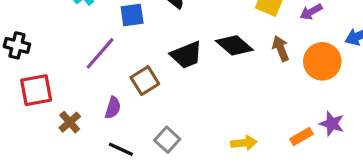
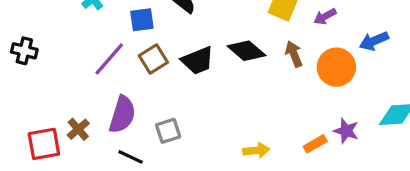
brown square: (145, 81) -> (153, 59), moved
red square: (36, 90) -> (44, 144), moved
purple semicircle: (113, 108) -> (122, 114), size x1.6
gray square: (167, 140) -> (168, 131), moved, turned 30

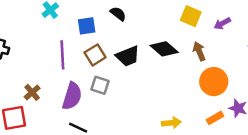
purple line: (109, 59) -> (62, 55), turned -44
orange circle: (336, 67) -> (214, 82), moved
brown cross: (78, 129) -> (32, 92), moved
gray square: (168, 131) -> (100, 85), moved, turned 36

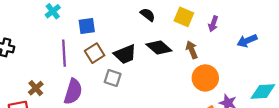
black semicircle: (118, 14) -> (148, 15), moved
purple arrow: (222, 23) -> (213, 24), turned -42
gray square: (100, 85) -> (113, 78), moved

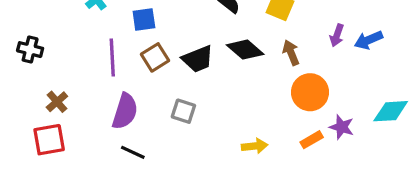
purple arrow: (213, 24) -> (337, 35), moved
gray square: (113, 78) -> (183, 111), moved
brown cross: (36, 88) -> (57, 102), moved

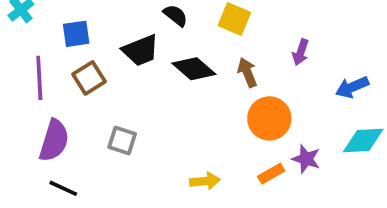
blue arrow: (369, 40) -> (352, 87), moved
black trapezoid: (198, 59) -> (141, 50), moved

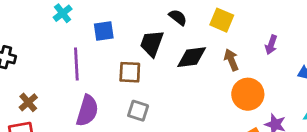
black trapezoid: (141, 50) -> (152, 43), turned 132
black diamond: (194, 69) -> (192, 57), turned -48
brown square: (89, 78) -> (130, 72), moved, turned 35

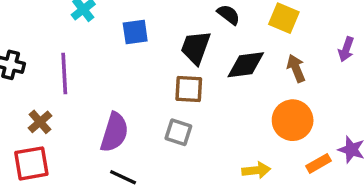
purple line: (76, 64) -> (64, 73), moved
brown square: (130, 72) -> (189, 89), moved
orange circle: (248, 94) -> (293, 120), moved

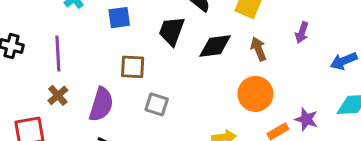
brown square: (189, 89) -> (133, 67), moved
brown cross: (40, 122) -> (58, 95), moved

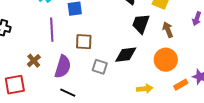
black trapezoid: (172, 31) -> (141, 24), moved
black diamond: (215, 46) -> (126, 55), moved
purple line: (58, 53) -> (52, 30), moved

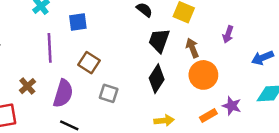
brown square: (84, 42) -> (89, 63), turned 30
black diamond: (126, 55) -> (157, 79), moved, turned -50
orange circle: (166, 60) -> (203, 75), moved

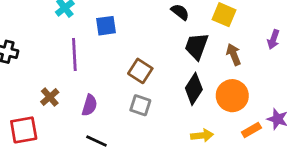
brown square: (89, 63) -> (140, 71), moved
orange circle: (203, 75) -> (232, 96), moved
purple semicircle: (63, 93) -> (90, 105), size x0.7

